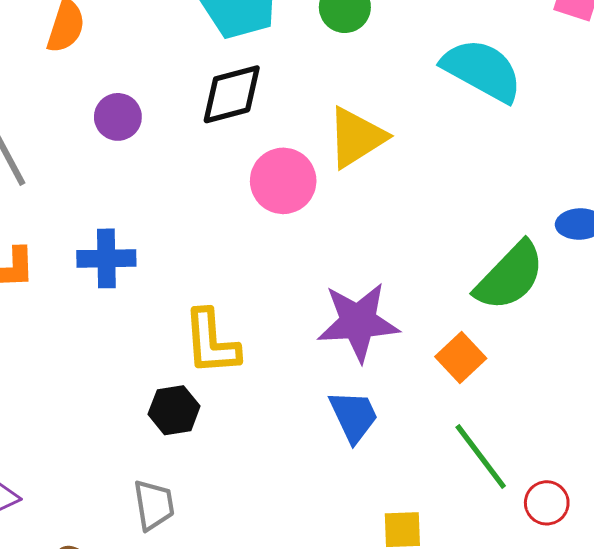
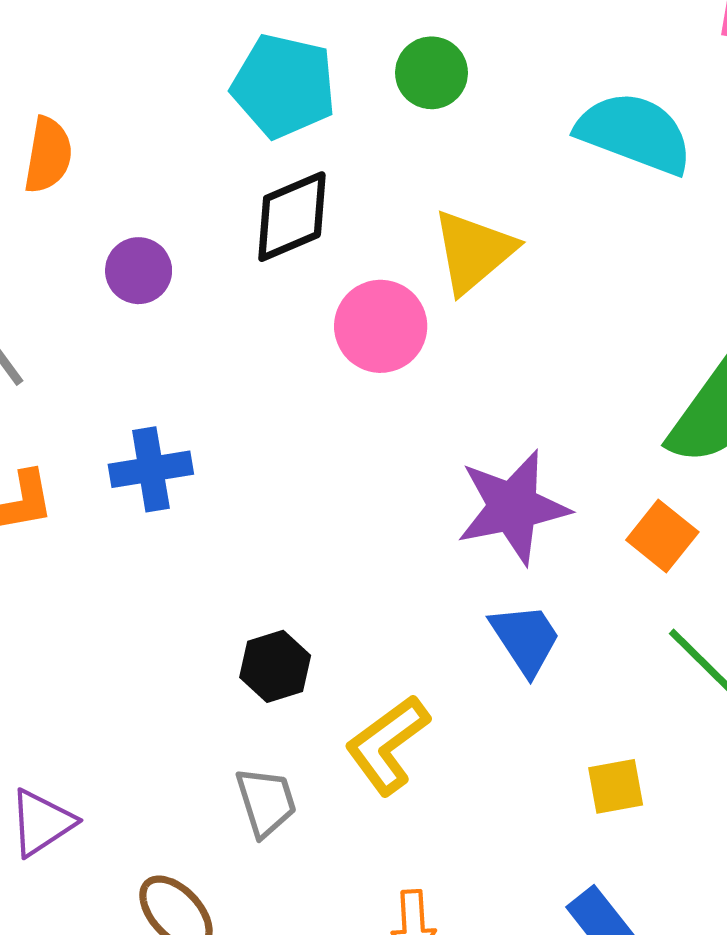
yellow L-shape: (211, 342) -> (387, 745), moved, turned 66

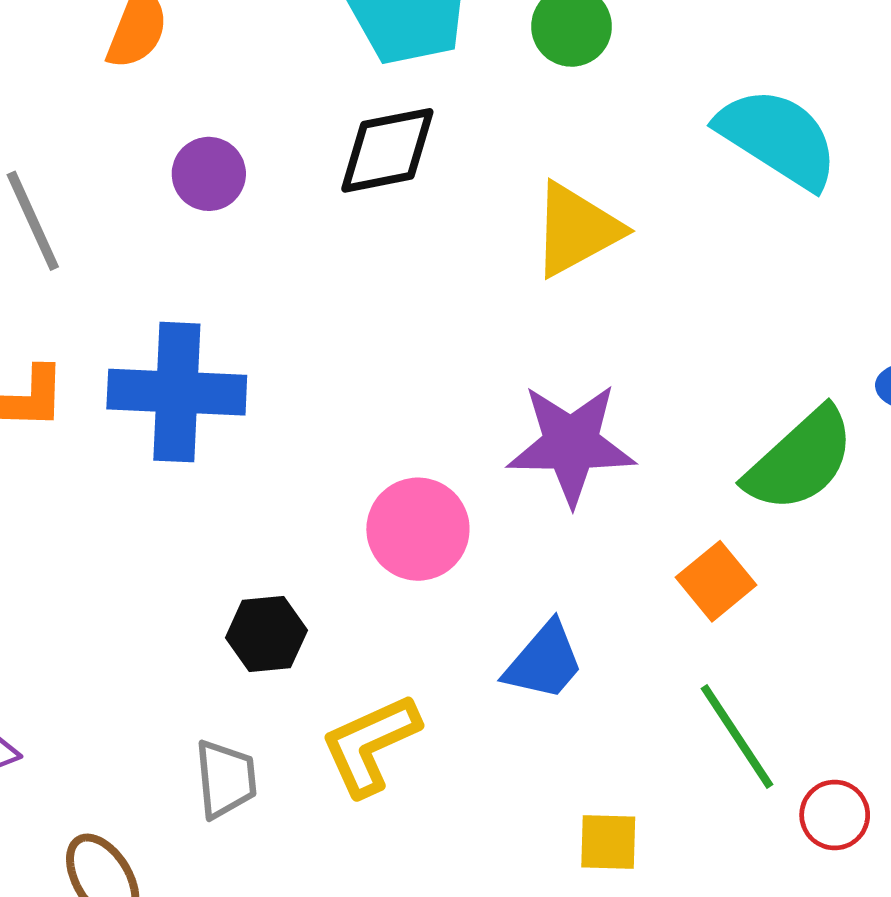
pink circle: (381, 326) -> (418, 529), moved
blue cross: (151, 469) -> (177, 392), size x1.5
purple star: (513, 507) -> (571, 444), moved
blue trapezoid: (525, 639) -> (544, 661), turned 62

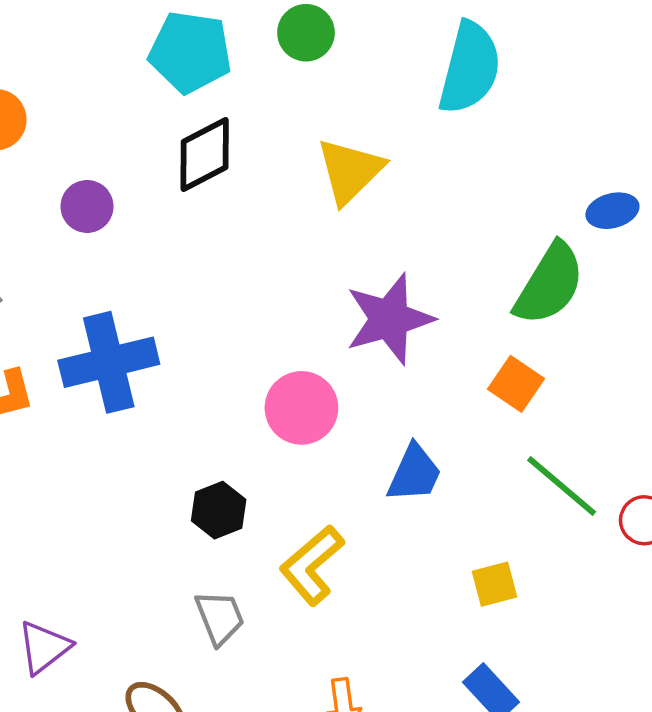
cyan semicircle: (778, 138) -> (470, 68), turned 88

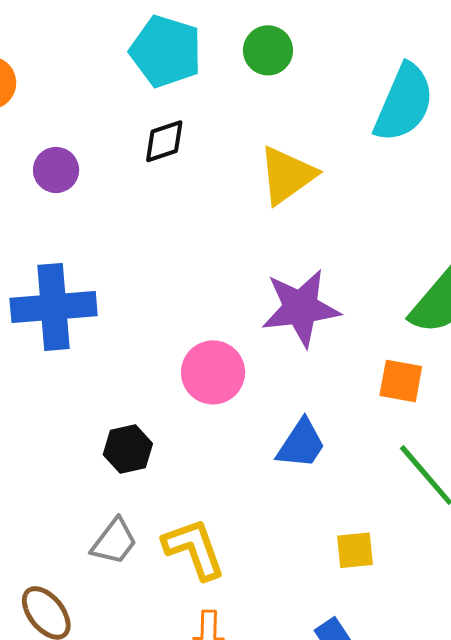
black diamond: (205, 154) -> (164, 141), size x0.7
orange square: (516, 384) -> (401, 381), turned -33
yellow L-shape: (312, 565) -> (194, 549), moved, turned 102
gray trapezoid: (220, 618) -> (114, 542), turned 50

